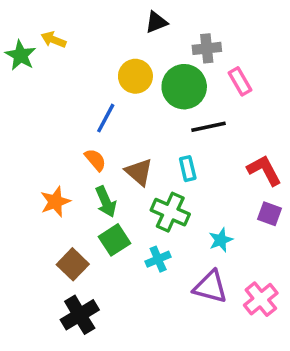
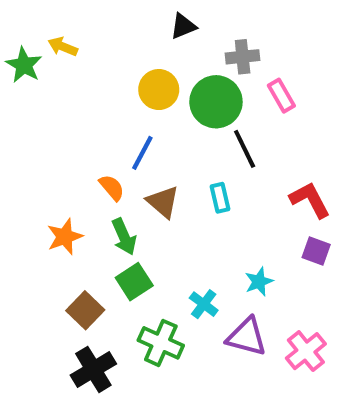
blue line: (106, 118) -> (142, 153), moved
black line: (209, 127) -> (245, 149), turned 76
green cross: (170, 212) -> (161, 343), moved
cyan cross: (158, 259) -> (204, 304), moved, turned -30

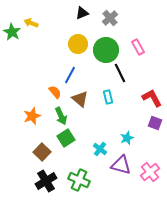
black triangle: (183, 26) -> (82, 13), moved
gray cross: (243, 57) -> (110, 18), moved, turned -35
green cross: (161, 343) -> (79, 180), moved

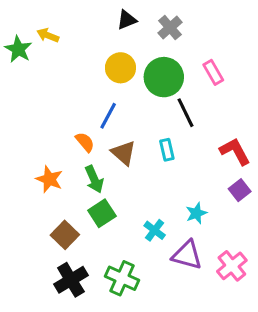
orange star: (32, 116) -> (49, 179), turned -30
purple square: (155, 123) -> (240, 190), turned 32

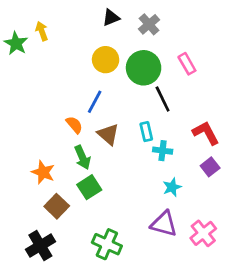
yellow arrow: (48, 35) -> (42, 31), turned 48
orange star: (49, 179) -> (43, 172), moved
cyan cross: (155, 230) -> (163, 151), moved, turned -30
black cross: (71, 280) -> (40, 246), moved

